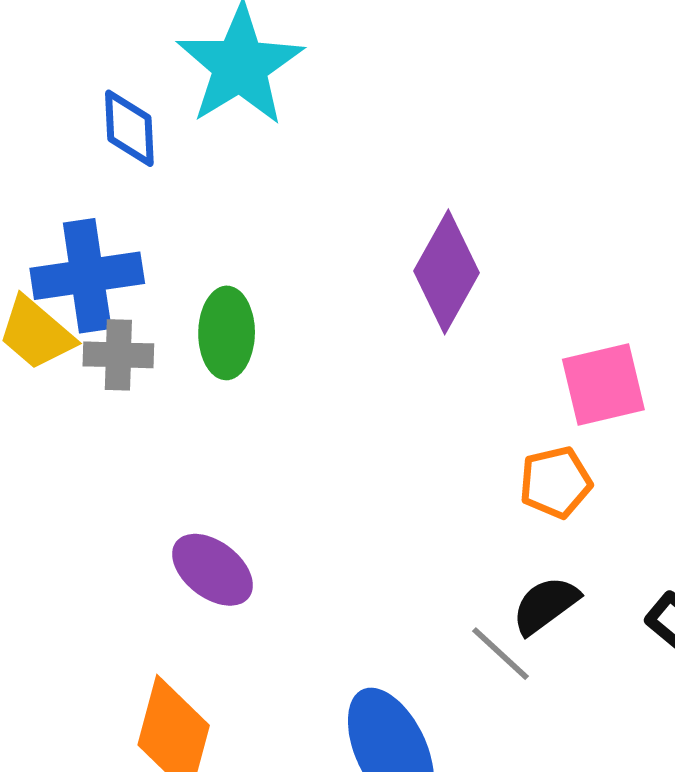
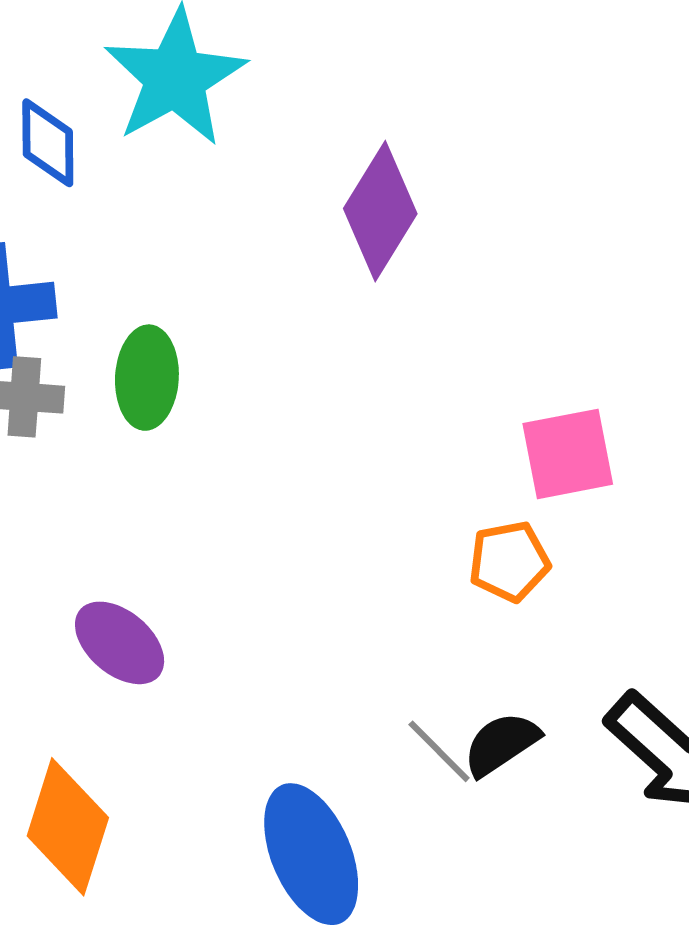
purple diamond: (446, 272) -> (380, 211), moved
black semicircle: (545, 605) -> (501, 744), moved

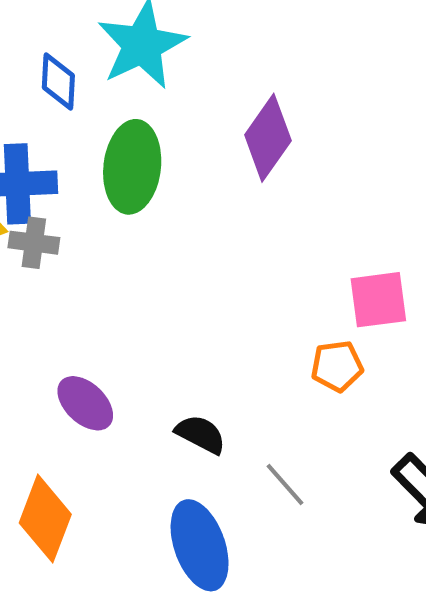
green ellipse: (147, 378) -> (132, 167), moved, size x1.4
black semicircle: (501, 744) -> (201, 434), moved, turned 58

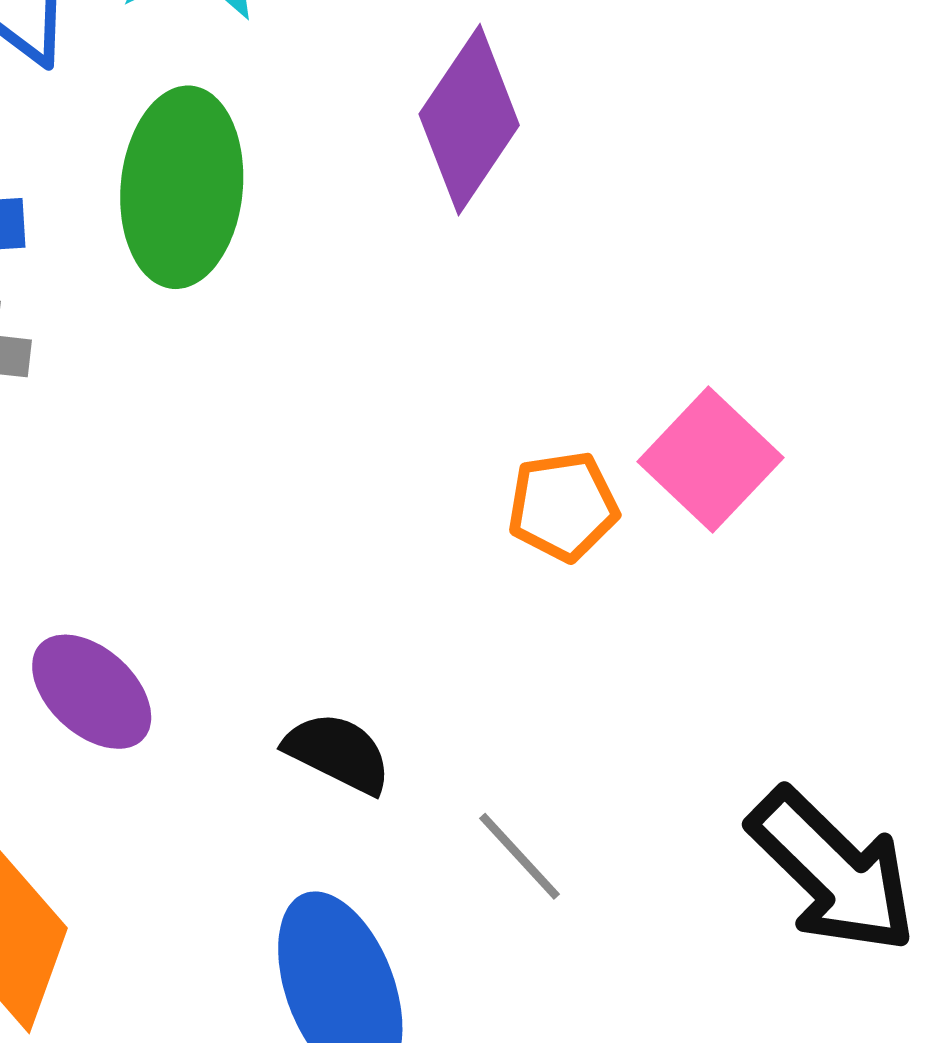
pink square: (378, 300) -> (710, 460), turned -38
orange pentagon: (337, 366) -> (563, 506), moved

